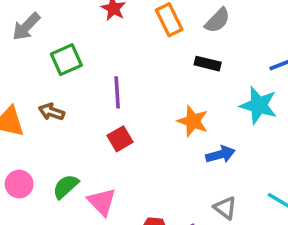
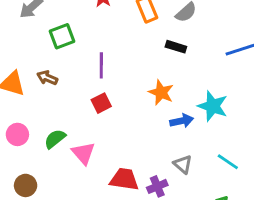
cyan star: (259, 105) -> (213, 106), moved

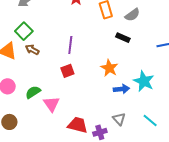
green square: (62, 36) -> (24, 31), moved, turned -30

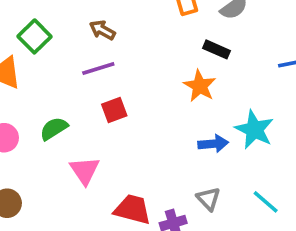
purple line: (70, 45) -> (98, 69), moved, turned 66
brown arrow: (32, 50) -> (102, 30), moved
orange star: (109, 68) -> (200, 86), moved
green semicircle: (33, 92) -> (54, 129), moved

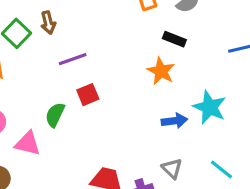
brown arrow: (102, 30) -> (48, 23), moved, turned -130
green semicircle: (54, 129) -> (55, 115), moved, turned -30
pink triangle: (85, 170) -> (28, 144), moved, turned -40

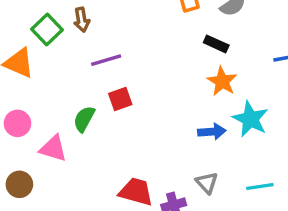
orange star: (161, 71) -> (222, 81), moved
cyan line: (221, 169) -> (260, 186), turned -50

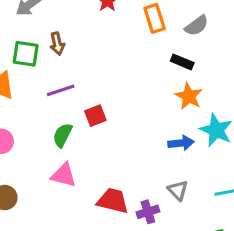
green square: (47, 30) -> (26, 54), turned -36
purple line: (106, 60) -> (61, 90), moved
pink triangle: (53, 148) -> (64, 175), moved

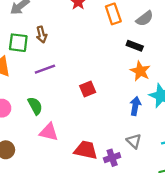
red square: (95, 116) -> (88, 89), moved
green semicircle: (63, 135) -> (35, 106), moved, turned 126
blue arrow: (181, 143) -> (135, 106), turned -72

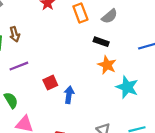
red square: (88, 89) -> (50, 83), moved
blue arrow: (135, 106) -> (69, 95), moved

